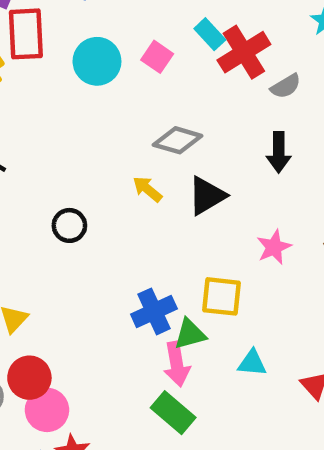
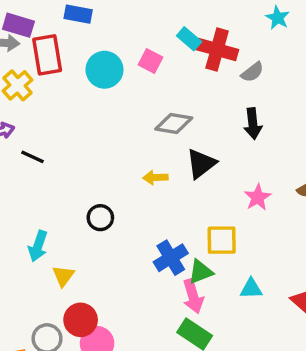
red cross: (244, 52) -> (217, 50), turned -36
yellow arrow: (147, 189) -> (155, 178), moved, turned -35
black circle: (69, 225) -> (100, 218), moved

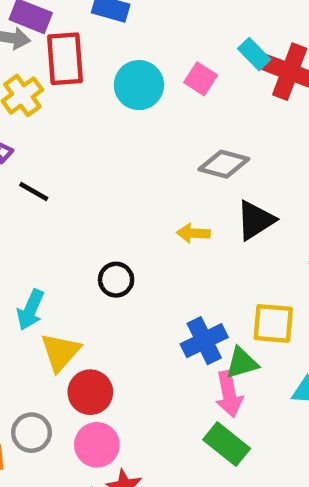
yellow triangle: (63, 276) -> (60, 352), size x1.4
red circle: (81, 320) -> (90, 392), moved

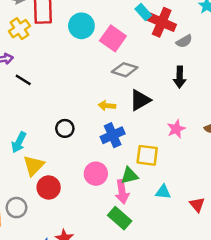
pink square: (201, 79) -> (113, 38), moved, size x1.5
blue cross: (204, 341) -> (113, 135), moved
pink circle: (97, 445) -> (96, 174), moved

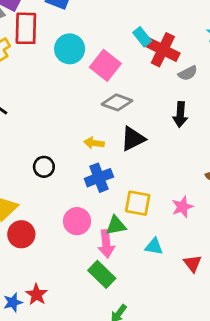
pink star: (176, 129) -> (182, 207), moved

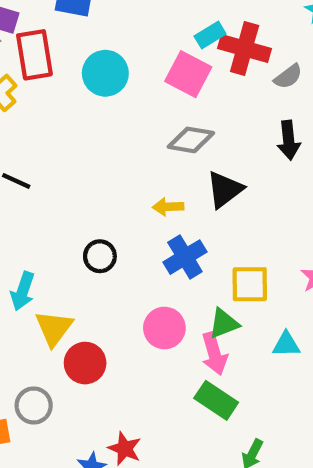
cyan rectangle: (142, 37) -> (210, 35), turned -72
pink square: (105, 65) -> (188, 74), moved

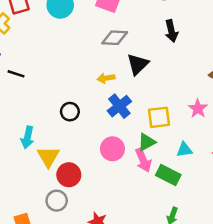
green rectangle: (216, 400) -> (168, 175), moved
gray circle: (34, 405) -> (57, 201), moved

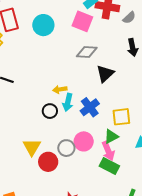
yellow arrow: (106, 78) -> (60, 89), moved
cyan arrow: (28, 137) -> (68, 102), moved
green rectangle: (168, 175) -> (109, 166), moved
gray circle: (57, 201) -> (66, 148), moved

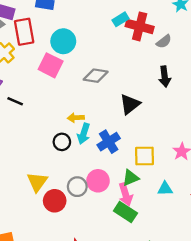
pink square: (82, 21) -> (51, 65), moved
gray diamond: (87, 52) -> (96, 76), moved

